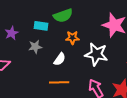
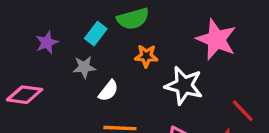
cyan rectangle: (41, 26) -> (96, 34), turned -64
white semicircle: (60, 59) -> (108, 91), moved

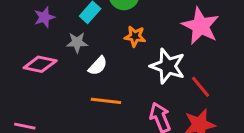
pink diamond: (25, 95) -> (40, 64), moved
red line: (243, 111) -> (200, 87), moved

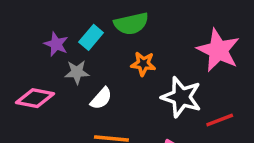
purple star: (44, 17) -> (56, 44), moved, turned -30
red line: (200, 87) -> (220, 120), turned -70

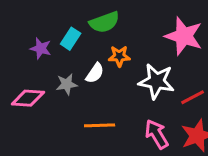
gray star: (77, 72) -> (67, 84), moved
white semicircle: (101, 98) -> (95, 73), moved

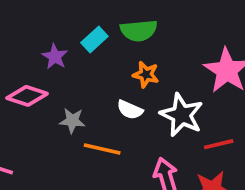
purple star: (41, 48) -> (55, 57), moved
white semicircle: (95, 73) -> (130, 110), moved, turned 65
gray star: (67, 84) -> (72, 121), moved

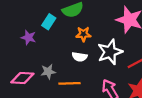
pink diamond: (27, 96) -> (22, 78), moved
white star: (182, 115) -> (110, 52), turned -30

